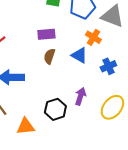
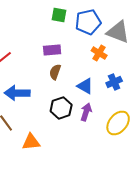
blue triangle: (79, 55) -> (85, 86), moved
black hexagon: (55, 109) -> (61, 108), moved

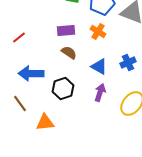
orange cross: (99, 53) -> (98, 32), moved
brown semicircle: (55, 72) -> (69, 52), turned 105
black hexagon: (61, 108) -> (63, 88), moved

